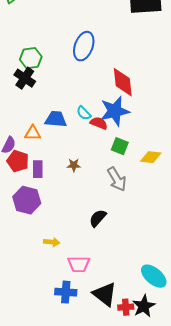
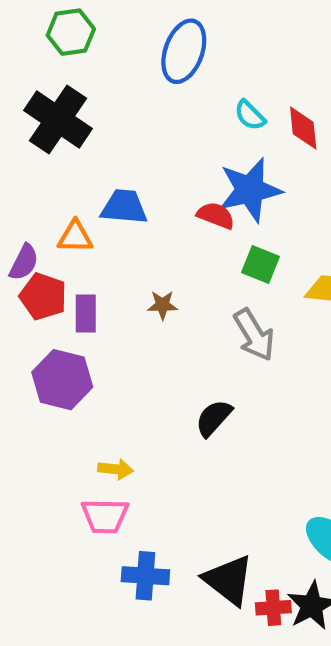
green hexagon: (31, 58) -> (71, 32), moved
black cross: (25, 78) -> (58, 120), size x1.4
red diamond: (123, 82) -> (303, 128), moved, size x0.7
cyan semicircle: (84, 113) -> (250, 115), moved
pink trapezoid: (79, 264) -> (105, 516), moved

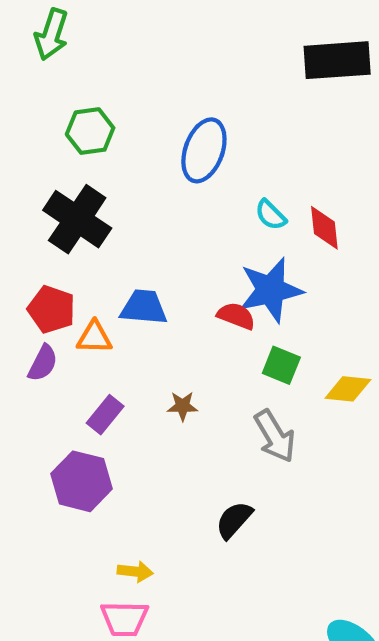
red pentagon: (43, 296) -> (51, 309), moved
purple rectangle: (86, 314) -> (105, 415), turned 39

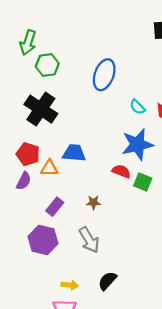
green arrow: (51, 34) -> (28, 43), moved
red semicircle: (236, 316) -> (121, 171), moved
gray arrow: (275, 436) -> (89, 240), moved
black semicircle: (234, 520) -> (107, 281), moved

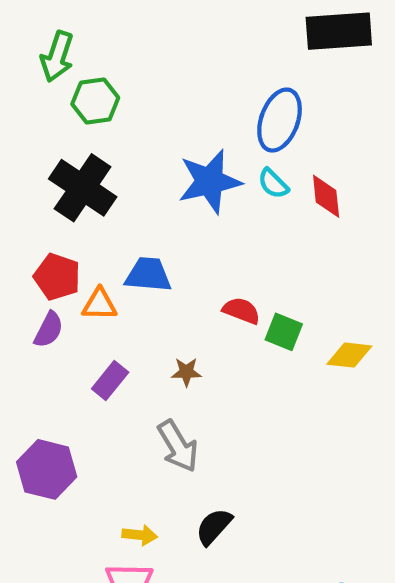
blue ellipse: (104, 75) -> (280, 120), moved
blue star: (137, 144) -> (210, 181), moved
purple hexagon: (43, 240) -> (47, 469), moved

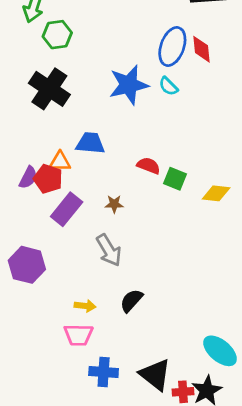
red diamond: (326, 196) -> (201, 49), moved
red pentagon: (57, 277) -> (48, 179), moved
purple rectangle: (110, 380) -> (67, 209), size x1.4

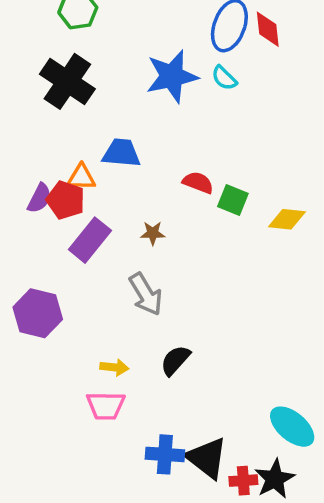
blue cross: (104, 372) -> (165, 454), moved

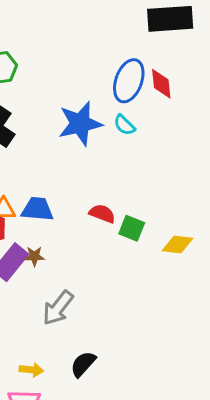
blue trapezoid: (121, 153) -> (37, 209), moved
brown star: (153, 233) -> (34, 256), moved
gray arrow: (146, 294) -> (58, 308), turned 69

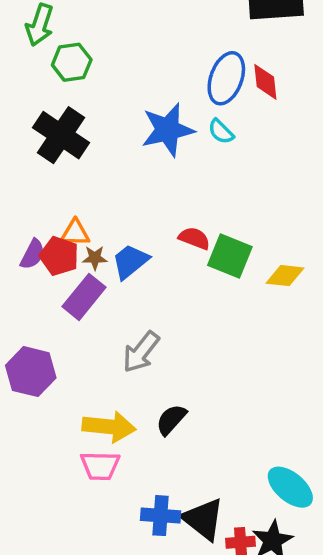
blue trapezoid: (37, 209) -> (130, 261), moved, turned -44
green square: (132, 228) -> (230, 256), size x1.4
brown star: (34, 256) -> (95, 258), moved
yellow arrow: (31, 370) -> (109, 427), size x1.8

